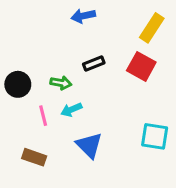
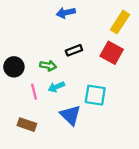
cyan square: (155, 136) -> (95, 95), moved

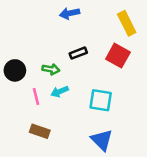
yellow rectangle: (120, 22) -> (127, 23), turned -60
blue triangle: (70, 115) -> (102, 140), moved
brown rectangle: (27, 125) -> (40, 131), moved

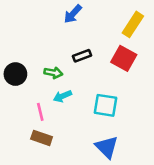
blue arrow: (70, 13) -> (73, 14), turned -36
yellow rectangle: (127, 23) -> (133, 24), turned 60
pink line: (36, 97) -> (40, 112), moved

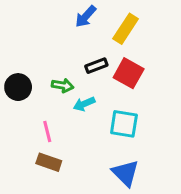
yellow rectangle: (133, 24) -> (126, 29), moved
red square: (124, 58) -> (129, 73), moved
cyan arrow: (62, 96) -> (84, 104), moved

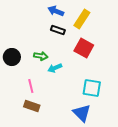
blue arrow: (86, 16) -> (56, 11), turned 70
black rectangle: (96, 66) -> (58, 30), moved, turned 40
cyan square: (124, 124) -> (92, 88), moved

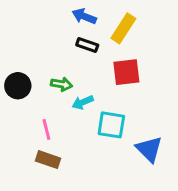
red square: (84, 48) -> (126, 72), turned -36
cyan square: (92, 88) -> (111, 125), moved
blue triangle: (82, 113) -> (149, 149), moved

